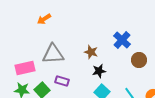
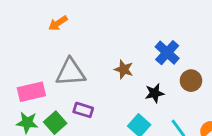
black star: (99, 71) -> (155, 93), moved

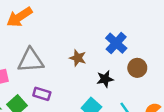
orange arrow: (58, 23) -> (19, 17), size x1.5

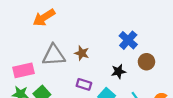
brown star: (78, 58) -> (82, 53), moved
purple rectangle: (42, 94) -> (84, 84), moved

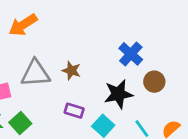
black star: (118, 71) -> (118, 94), size x1.5

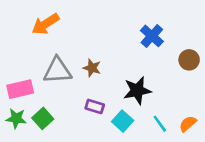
blue cross: (131, 54) -> (152, 36), moved
brown circle: (154, 82) -> (189, 60), moved

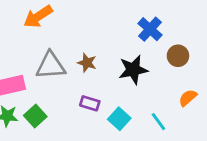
brown circle: (189, 60) -> (178, 56), moved
black star: (137, 90) -> (133, 70), moved
orange semicircle: (188, 124) -> (188, 98), moved

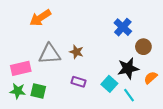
black star: (133, 70) -> (128, 68), moved
green square: (35, 116) -> (38, 91), turned -35
cyan square: (119, 119) -> (109, 84), moved

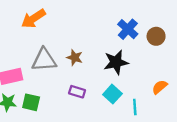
brown circle: (143, 47) -> (156, 36), moved
black star: (128, 68) -> (116, 62), moved
cyan line: (129, 95) -> (135, 107), turned 32

